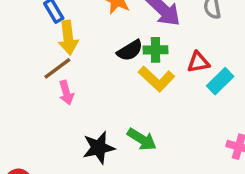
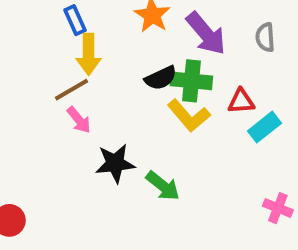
green cross: (156, 50) -> (191, 81), size x1.4
pink arrow: (66, 93) -> (79, 120), turned -30
black star: (99, 148) -> (115, 163), moved

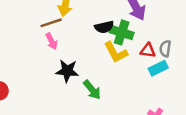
gray semicircle: (265, 37) -> (165, 49), moved

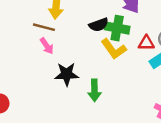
brown line: (51, 23) -> (44, 27), turned 40
green arrow: (92, 90) -> (94, 90), turned 45

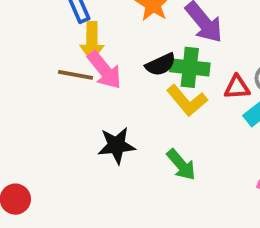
pink arrow: (47, 46) -> (104, 70), moved, size x1.5
green arrow: (94, 90) -> (181, 165), moved, turned -35

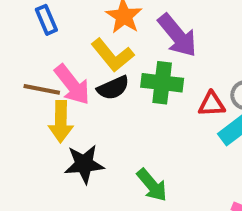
yellow arrow: (92, 41) -> (61, 122), moved
black semicircle: (161, 64) -> (113, 88), moved
yellow L-shape: (187, 101) -> (112, 55), moved

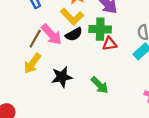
brown line: (42, 89) -> (35, 39), turned -66
red triangle: (212, 104) -> (110, 44), moved
yellow arrow: (61, 122) -> (32, 63), moved, turned 40

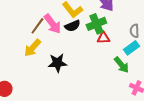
green cross: (100, 29) -> (96, 24), turned -30
green arrow: (100, 85) -> (121, 65), moved

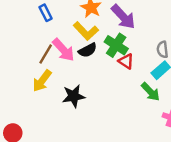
green cross: (96, 24) -> (116, 45), turned -30
red triangle: (103, 38) -> (126, 61), turned 40

